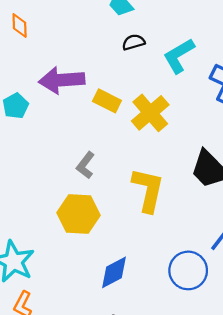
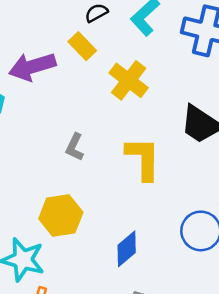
yellow rectangle: (107, 101) -> (82, 46), moved, turned 32
yellow hexagon: (79, 214) -> (61, 216), moved

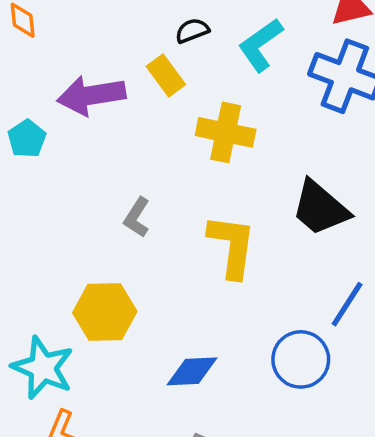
yellow cross: (129, 80) -> (226, 132), turned -33
blue diamond: (127, 249) -> (192, 371), turned 30

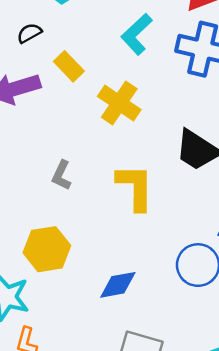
black semicircle: (192, 31) -> (29, 33), moved
yellow cross: (226, 132) -> (119, 103), turned 30

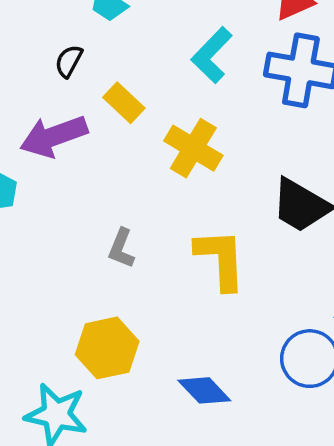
black semicircle: (29, 33) -> (69, 61), turned -30
blue diamond: (118, 285) -> (204, 390), turned 60

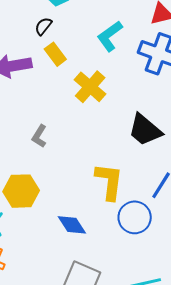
black semicircle: (69, 61) -> (43, 26), moved
yellow L-shape: (221, 259) -> (109, 181), moved

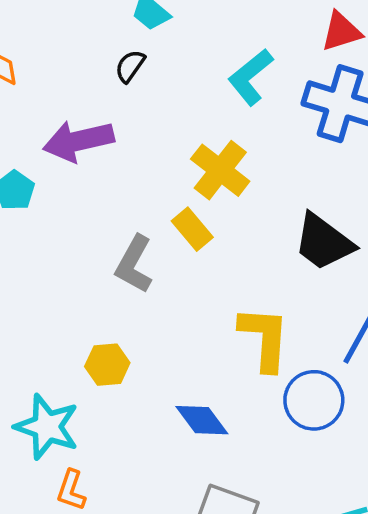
yellow rectangle: (55, 54) -> (192, 229), moved
gray L-shape: (39, 136) -> (134, 264), size x1.4
yellow hexagon: (21, 191) -> (107, 365), size x0.7

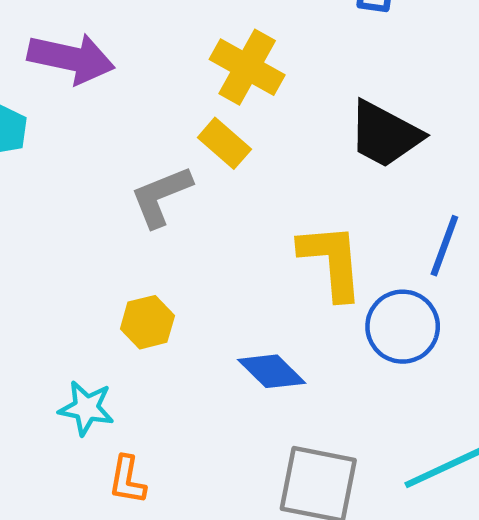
purple arrow: (78, 141) -> (71, 58), turned -146
gray L-shape: (134, 264) -> (161, 196), turned 48
cyan star: (47, 427) -> (86, 408), size x0.7

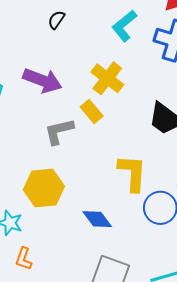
purple arrow: (71, 58) -> (42, 80), moved
yellow hexagon: (147, 322) -> (44, 188), size x1.6

